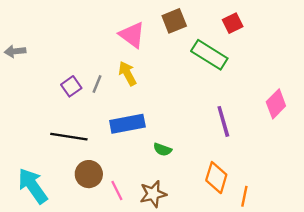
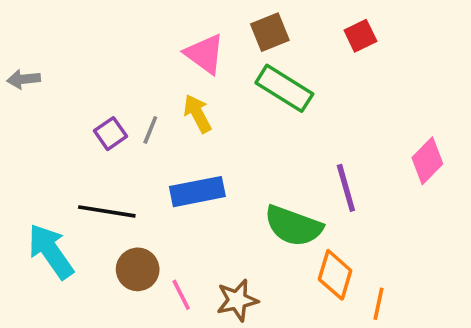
green rectangle: (209, 55) -> (284, 88), moved
green semicircle: (162, 149) -> (293, 226), moved, size x2.0
cyan arrow: (33, 186) -> (51, 251), moved

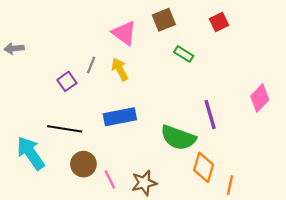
green rectangle: (284, 88) -> (184, 54), moved, size x0.6
gray line: (150, 130) -> (91, 65), moved

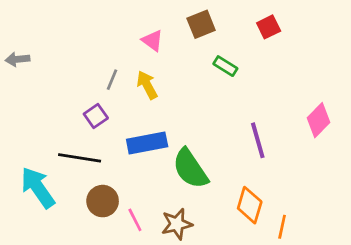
pink triangle: (124, 33) -> (153, 40), size x0.7
purple square: (67, 81) -> (96, 116), moved
green semicircle: (178, 138) -> (190, 169), moved, turned 36

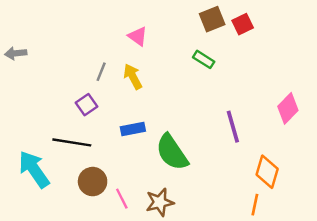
brown square: (201, 24) -> (212, 19), moved
blue rectangle: (147, 143) -> (133, 129), size x0.7
orange diamond: (250, 205) -> (267, 172), moved

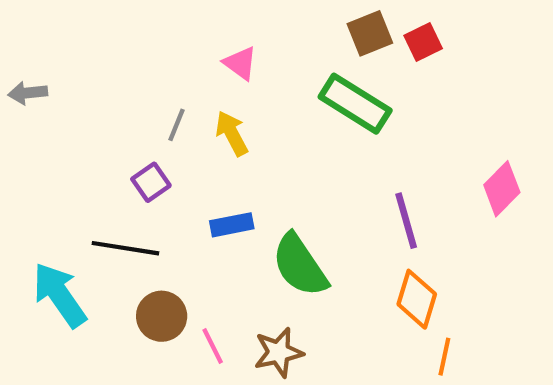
green rectangle: (204, 59) -> (355, 104), size x1.8
orange diamond: (267, 172) -> (417, 299), moved

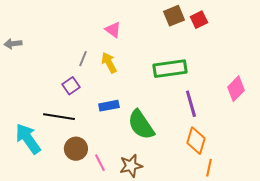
green rectangle: (355, 104) -> (170, 69), moved, turned -40

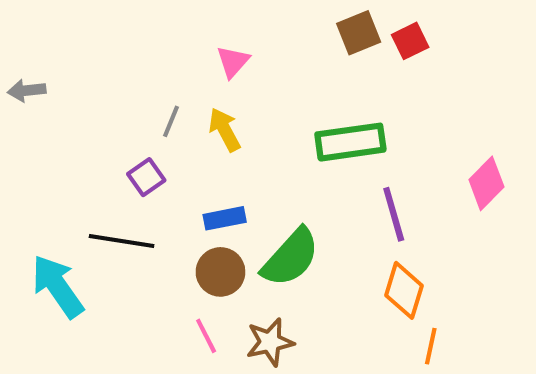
pink triangle: (113, 30) -> (233, 62), turned 36
green semicircle: (141, 125) -> (291, 257), turned -104
brown circle: (76, 149) -> (220, 272), moved

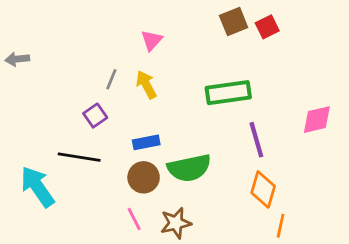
pink diamond: (486, 183) -> (317, 120), turned 32
green semicircle: (291, 257) -> (189, 168), turned 36

